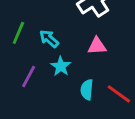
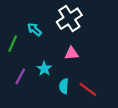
cyan arrow: (49, 39) -> (34, 29), moved

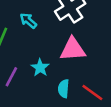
pink triangle: (71, 53) -> (73, 49), size x1.5

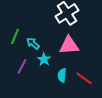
cyan arrow: (28, 21) -> (33, 43), moved

